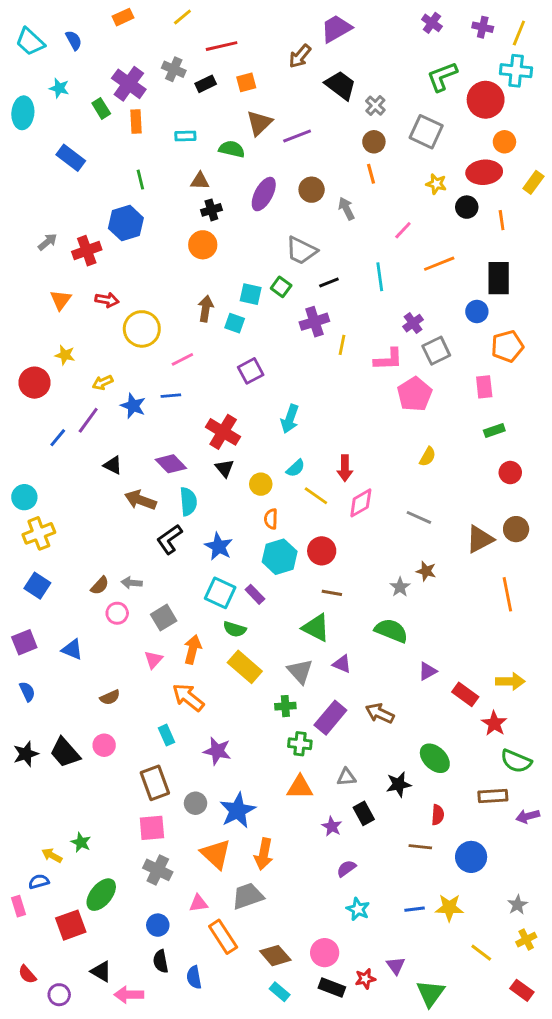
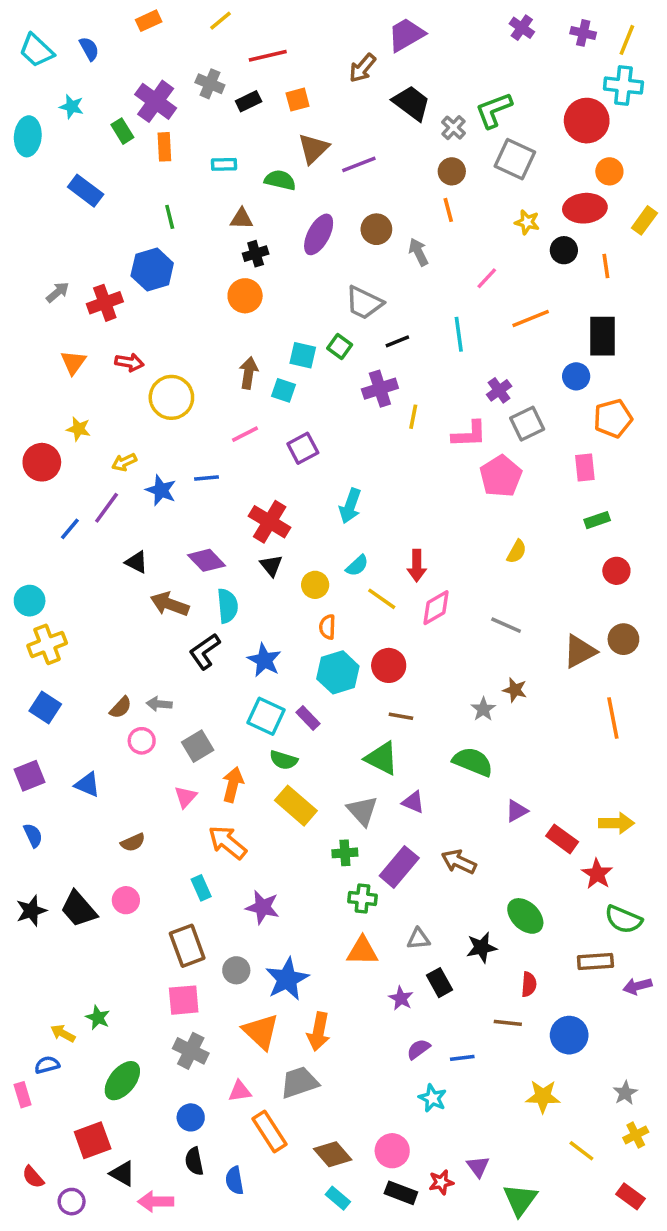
green L-shape: (442, 77) -> (494, 110), moved
pink line: (182, 359) -> (245, 434), moved
blue line: (415, 909) -> (462, 1058), moved
red square: (71, 925) -> (93, 1140), moved

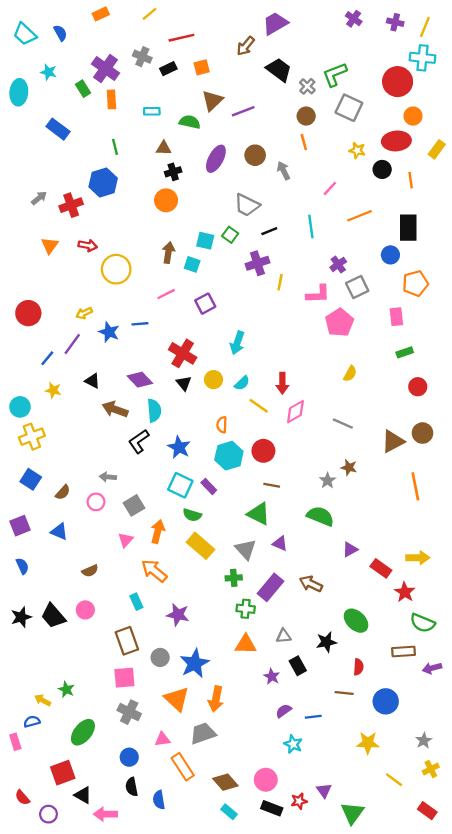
yellow star: (79, 429) -> (53, 390), moved
yellow circle: (315, 585) -> (214, 380), moved
brown semicircle: (121, 707) -> (63, 492), moved

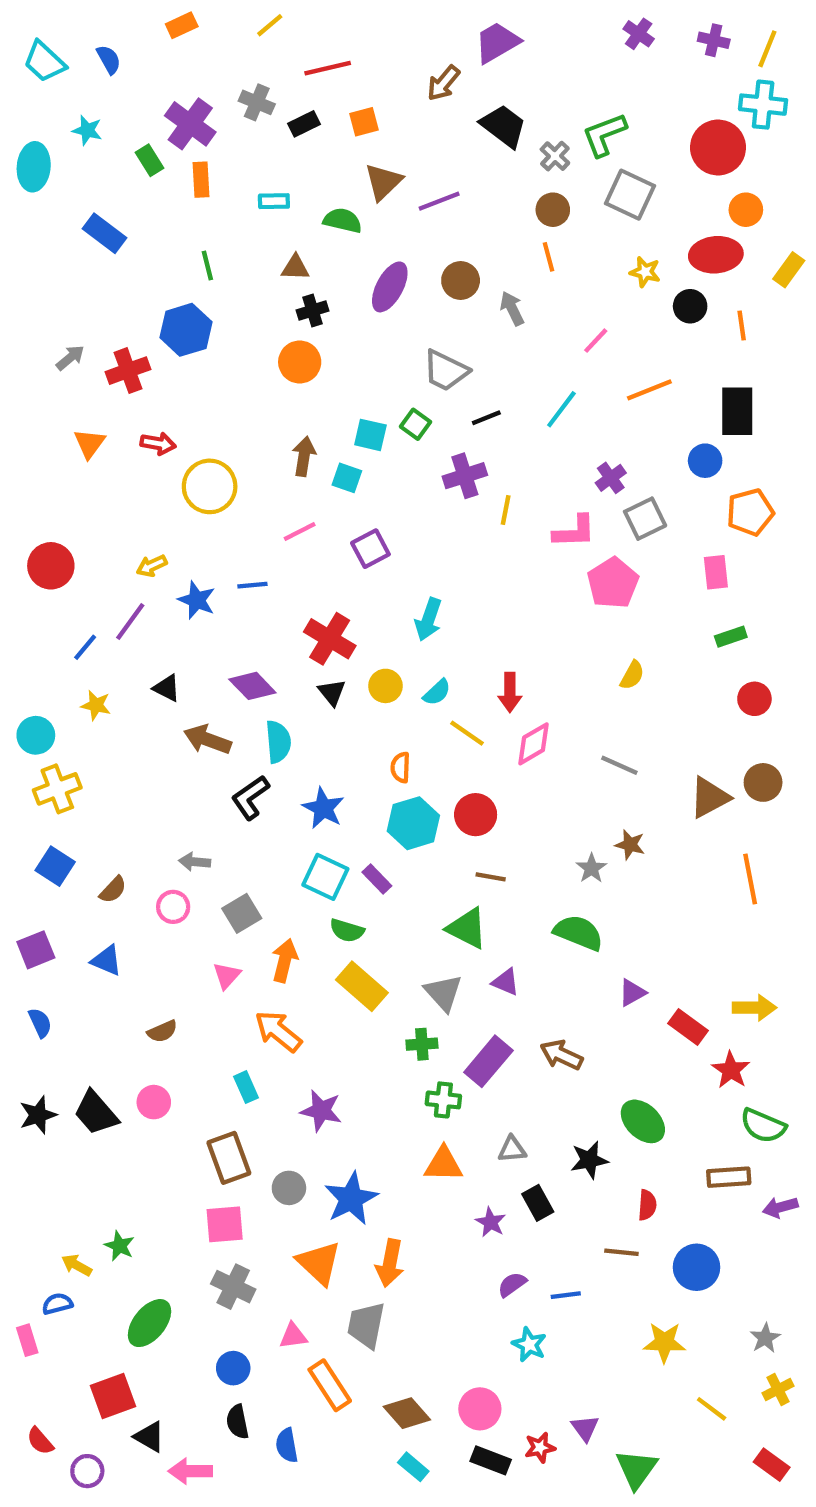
cyan line: (311, 226) -> (561, 409), turned 45
gray trapezoid: (203, 733) -> (366, 1325), turned -60

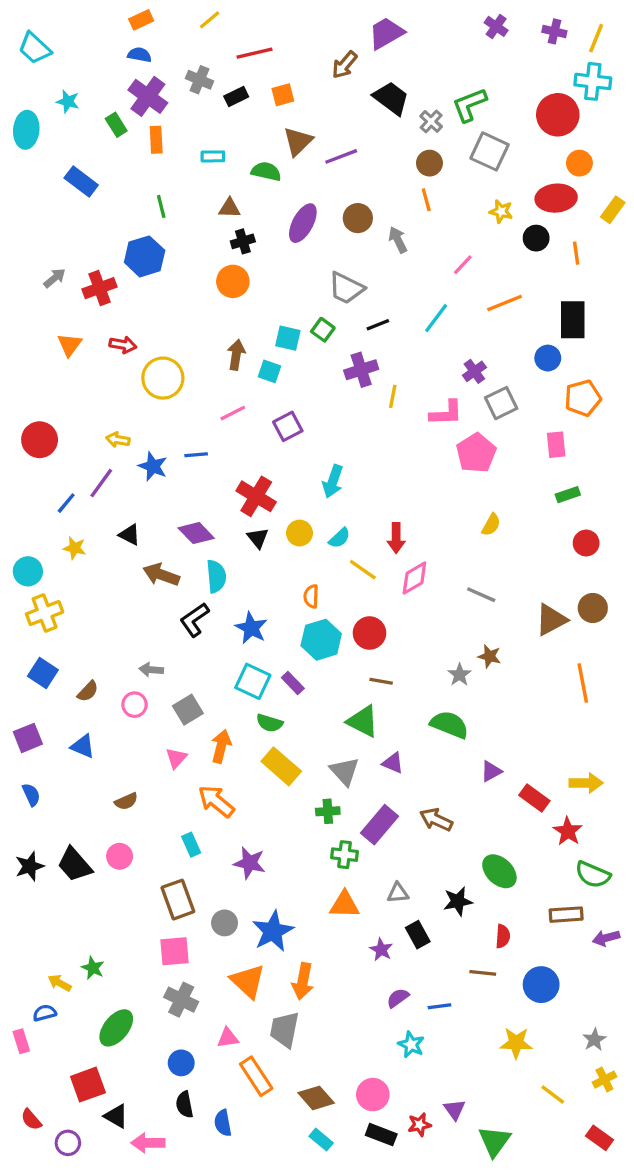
blue semicircle: (109, 60) -> (140, 55), moved, turned -50
yellow arrow: (152, 566) -> (118, 440), turned 35

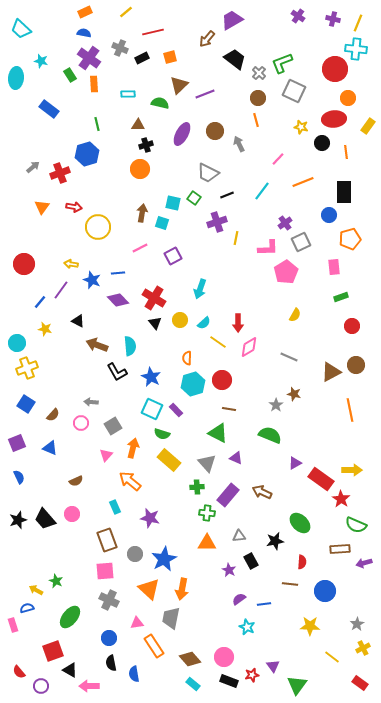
purple diamond: (196, 533) -> (118, 300), moved
black L-shape: (195, 620) -> (117, 372), turned -85
red rectangle: (534, 798) -> (321, 479), size x1.4

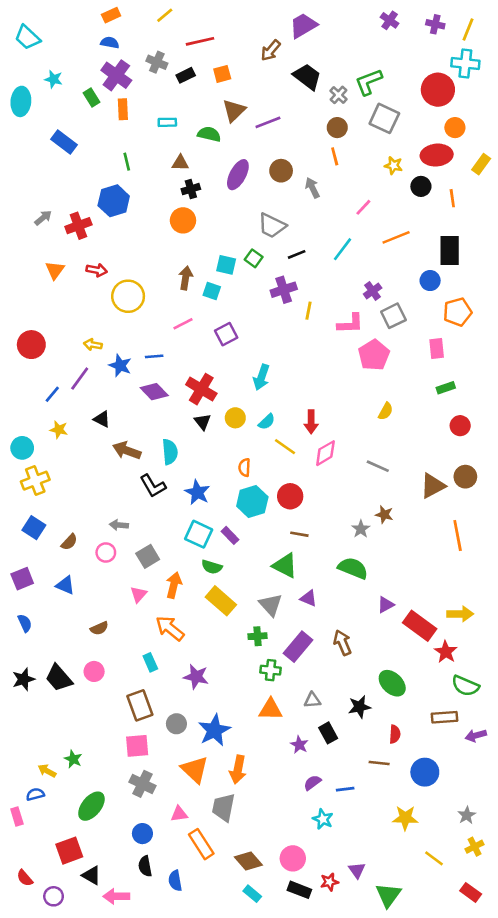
brown arrow: (262, 492) -> (342, 643), turned 42

